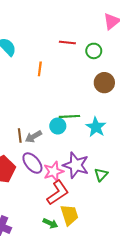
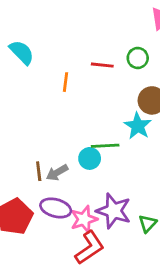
red line: (67, 42) -> (102, 65), moved
cyan star: (96, 127) -> (138, 126), moved
purple ellipse: (32, 163) -> (56, 208), turned -35

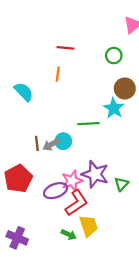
cyan semicircle: (22, 52) -> (24, 92), moved
red line: (102, 65) -> (65, 48), moved
cyan circle: (90, 158) -> (63, 141), moved
purple ellipse: (56, 208) -> (56, 191), moved, turned -35

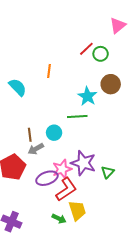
red line: (65, 48) -> (86, 49), moved, turned -49
cyan star: (114, 108) -> (87, 96), moved
gray arrow: (51, 145) -> (36, 149), moved

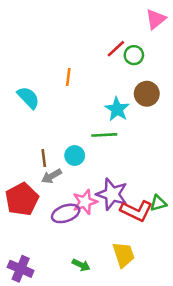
green triangle: (108, 172) -> (158, 203), moved, turned 32
red L-shape: (66, 189) -> (136, 211), moved, turned 60
yellow trapezoid: (77, 211) -> (124, 255), moved

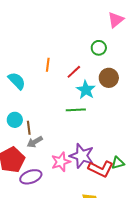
red line: (116, 49) -> (74, 72), moved
cyan circle: (75, 156) -> (15, 120), moved
purple ellipse: (66, 213) -> (31, 177), moved

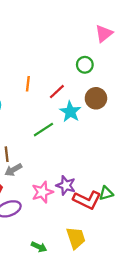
green line: (76, 110) -> (43, 130), moved, turned -30
purple star: (82, 156) -> (66, 185), size x0.7

